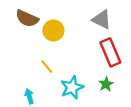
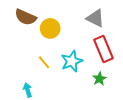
cyan star: (72, 87) -> (72, 61), moved

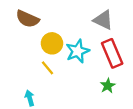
yellow circle: (50, 28) -> (52, 43), moved
cyan star: (72, 61) -> (78, 51), moved

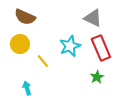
yellow circle: (52, 43) -> (20, 44), moved

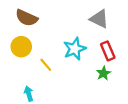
red rectangle: (101, 48) -> (108, 51), size x0.7
green star: (97, 77) -> (103, 73), moved

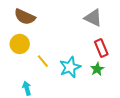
cyan star: (75, 49) -> (70, 67), moved

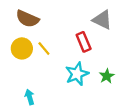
red rectangle: (101, 48) -> (84, 42), moved
yellow line: (43, 61) -> (44, 48), moved

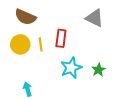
red rectangle: (84, 42) -> (61, 38), moved, turned 30
yellow line: (44, 48) -> (41, 44), turned 32

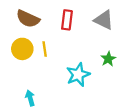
red rectangle: (61, 38) -> (67, 20), moved
green star: (99, 70) -> (108, 59), moved

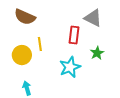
red rectangle: (67, 20) -> (74, 35), moved
yellow circle: (22, 49) -> (22, 55), moved

